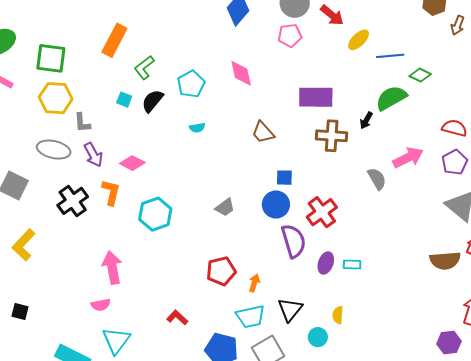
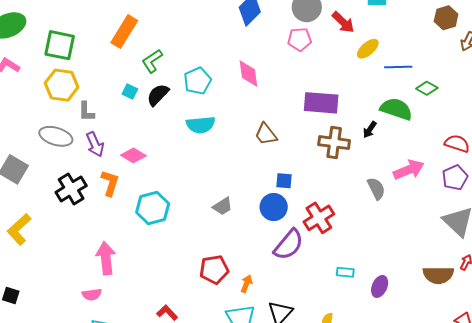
green semicircle: (391, 98) -> (396, 109), turned 44
cyan semicircle: (197, 128) -> (201, 125), size x1.8
purple semicircle: (294, 241) -> (289, 245), turned 52
purple ellipse: (326, 263) -> (380, 286), moved

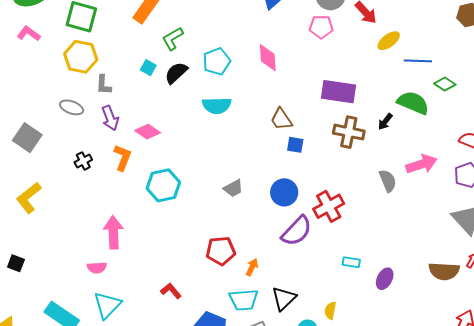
gray ellipse: (56, 136) -> (72, 107), size x0.7
blue square: (284, 181) -> (295, 145), moved
black cross: (71, 189) -> (83, 161), size x0.6

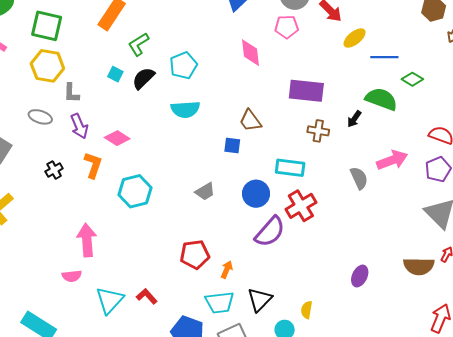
pink diamond: (268, 58) -> (250, 53), moved
brown cross: (349, 132) -> (318, 131), size x0.7
blue square: (295, 145) -> (232, 146), moved
cyan rectangle: (351, 262) -> (290, 168), moved, size x1.6
cyan triangle: (107, 305) -> (110, 300), moved

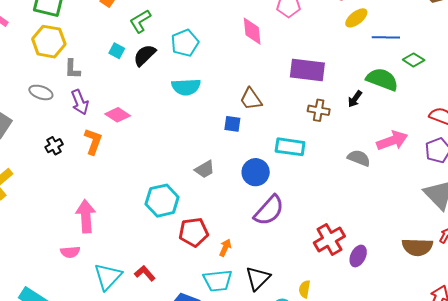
gray semicircle: (359, 178) -> (359, 158), turned -45
cyan hexagon: (135, 191) -> (162, 201), moved
red cross: (301, 206) -> (329, 239), moved

